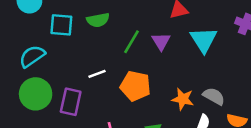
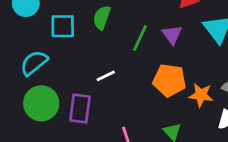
green semicircle: (98, 20) -> (102, 18), turned 125
orange pentagon: (135, 86) -> (169, 80), moved

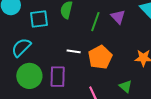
white line: (106, 76) -> (74, 51), turned 40
orange pentagon: (169, 80) -> (100, 57), moved, turned -30

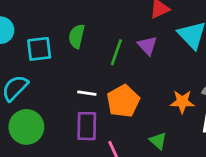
purple rectangle: (58, 77) -> (87, 126), moved

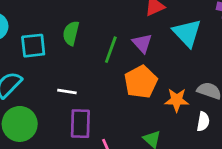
white line: (87, 93) -> (67, 91), moved
orange pentagon: (123, 101) -> (141, 82), moved

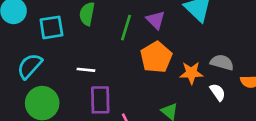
white semicircle: (203, 122) -> (218, 92), turned -42

